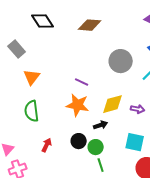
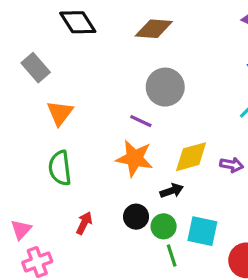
gray circle: (121, 61) -> (165, 87), moved
cyan square: (135, 142) -> (202, 231), moved

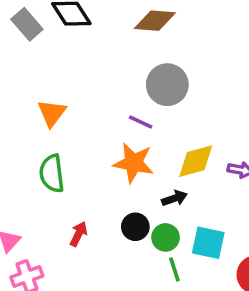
gray rectangle: (36, 68) -> (27, 24), moved

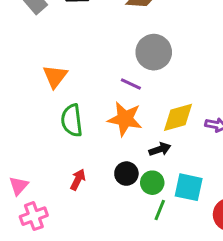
green semicircle: (52, 173) -> (72, 120), moved
green line: (174, 269) -> (160, 210), turned 40

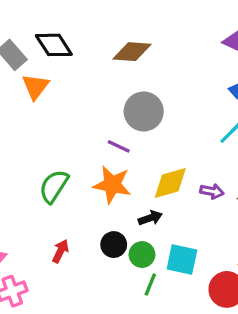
orange triangle: (55, 76) -> (36, 87), moved
green semicircle: (72, 120) -> (54, 186), turned 40

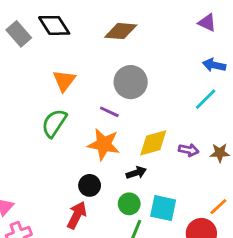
orange triangle: (36, 87) -> (64, 81), moved
green semicircle: (54, 186) -> (54, 123), moved
black circle: (114, 245) -> (90, 185), moved
red arrow: (60, 251) -> (77, 215), moved, size x1.4

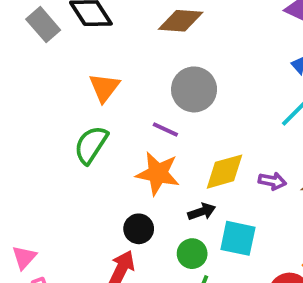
cyan square: (163, 208) -> (238, 238), moved

